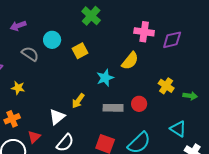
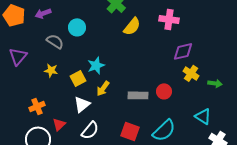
purple diamond: (172, 40) -> (183, 51), moved
yellow square: (80, 51) -> (78, 78), moved
yellow semicircle: (130, 61) -> (132, 26), moved
cyan star: (105, 78) -> (96, 65), moved
yellow star: (18, 88) -> (51, 70), moved

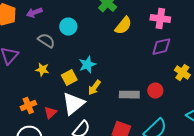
purple diamond: (183, 51) -> (161, 47), moved
white triangle: (82, 104) -> (73, 104), size x1.4
red triangle: (59, 124) -> (50, 113), moved

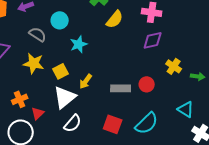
cyan star: (87, 65) -> (79, 44), moved
yellow star: (42, 70) -> (34, 63), size x1.5
red triangle: (50, 113) -> (38, 113), moved

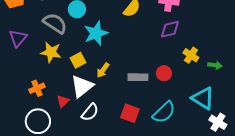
gray semicircle: (38, 34) -> (55, 23), size x1.4
cyan star: (79, 44) -> (96, 33), size x1.4
cyan triangle: (186, 109) -> (203, 98), size x1.4
red triangle: (38, 113) -> (63, 101), moved

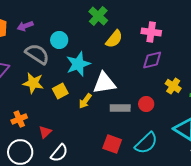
white triangle: (82, 86) -> (104, 83), moved, turned 30
white semicircle: (90, 112) -> (59, 153), moved

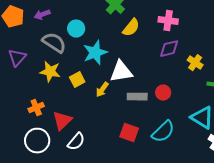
yellow cross: (173, 86) -> (195, 63), moved
red triangle: (45, 132) -> (62, 121), size x1.5

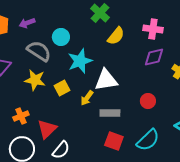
gray rectangle: (137, 97) -> (110, 113), moved

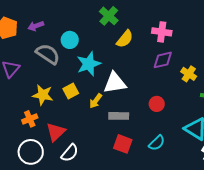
yellow star: (35, 80) -> (43, 95), moved
cyan semicircle: (148, 140) -> (157, 143), size x0.7

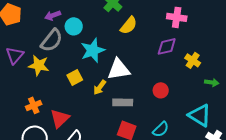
purple arrow: (36, 26) -> (53, 15), moved
pink cross: (162, 32) -> (177, 17), moved
gray semicircle: (48, 54) -> (52, 40), turned 95
yellow star: (43, 95) -> (39, 65), moved

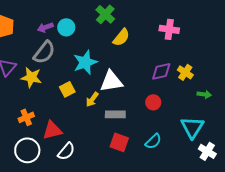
cyan circle: (74, 26) -> (66, 27), moved
purple diamond: (167, 46) -> (161, 71), moved
cyan triangle: (200, 115) -> (192, 127), turned 30
red triangle: (60, 118) -> (52, 130), turned 30

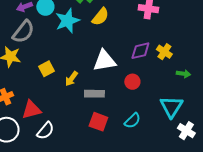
cyan star: (85, 62) -> (67, 21), moved
white triangle: (111, 81) -> (104, 61), moved

